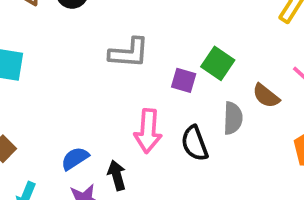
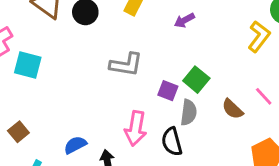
gray semicircle: (233, 118) -> (189, 112), moved

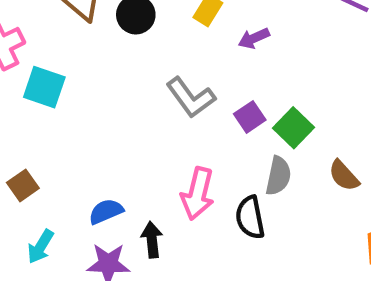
purple arrow: (184, 20) -> (254, 38), moved
gray L-shape: (126, 65) -> (191, 98), turned 40
purple square: (168, 91) -> (250, 117), moved, turned 30

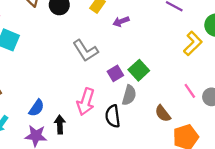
purple square: (250, 117) -> (115, 73), moved
brown semicircle: (344, 176) -> (163, 114), moved
blue semicircle: (106, 211) -> (37, 108), turned 144

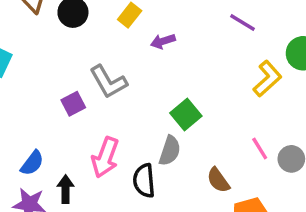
purple square: (115, 73) -> (73, 104), moved

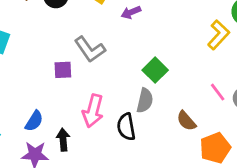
purple square: (73, 104) -> (63, 70), turned 30

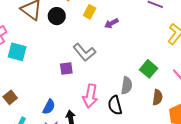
green square: (155, 70) -> (149, 69), moved
brown semicircle: (186, 121) -> (158, 97), turned -126

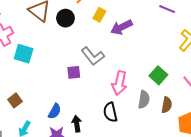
purple arrow: (111, 23) -> (121, 27), size x1.5
gray semicircle: (127, 85) -> (144, 100), moved
pink arrow: (90, 96) -> (119, 83), moved
black semicircle: (115, 105) -> (110, 112), moved

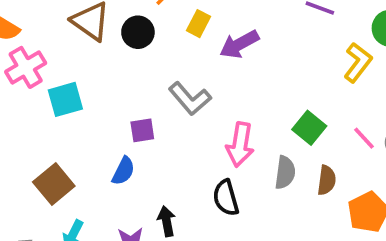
cyan square: (24, 54) -> (65, 99), turned -30
purple square: (74, 72) -> (142, 130), moved
brown square: (15, 100) -> (54, 184), size x1.5
blue semicircle: (55, 111) -> (123, 171), moved

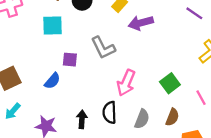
cyan square: (65, 99) -> (52, 25), moved
gray semicircle: (285, 172) -> (142, 119), moved
black arrow: (166, 221) -> (82, 119), moved

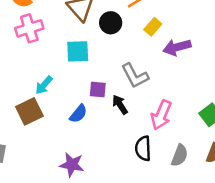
cyan arrow: (13, 111) -> (44, 85), moved
black arrow: (82, 119) -> (120, 105), moved, turned -36

